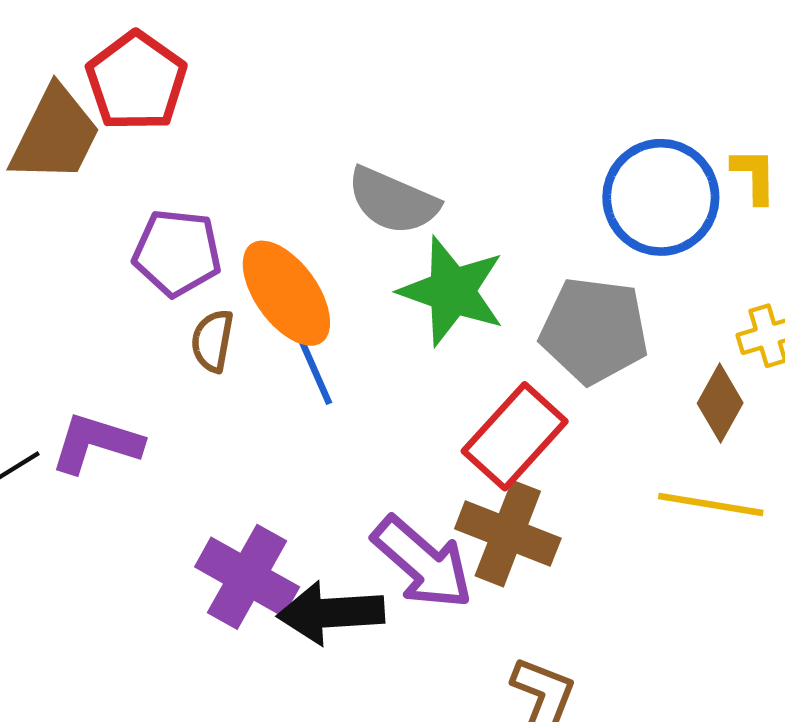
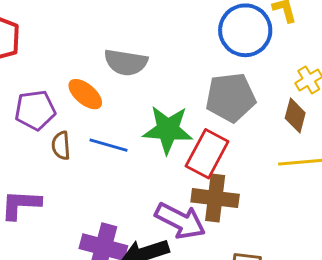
green star: (452, 291) -> (168, 130), moved
orange ellipse: (286, 293) -> (85, 94), moved, size x0.7
blue line: (312, 365) -> (109, 145), turned -36

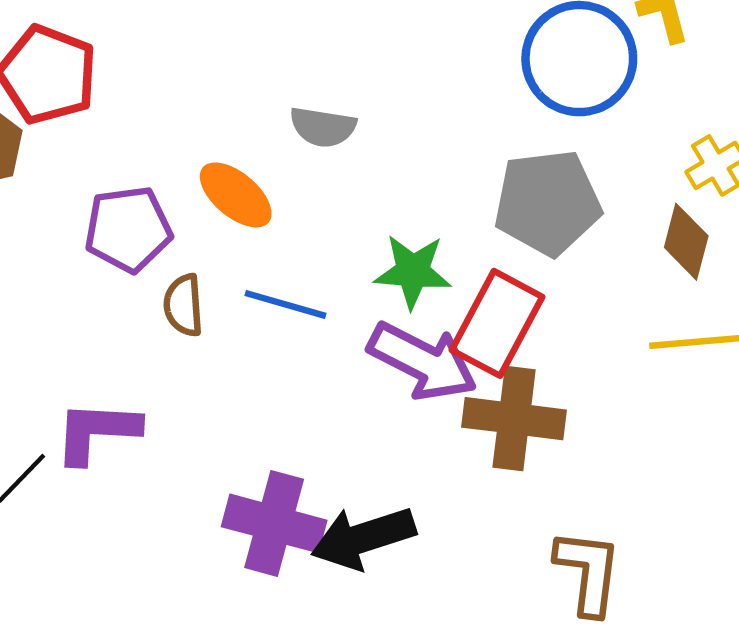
gray semicircle: (126, 62) -> (323, 127), size x0.7
green star: (168, 130) -> (413, 271), size x0.7
purple arrow: (180, 221) -> (422, 361), moved

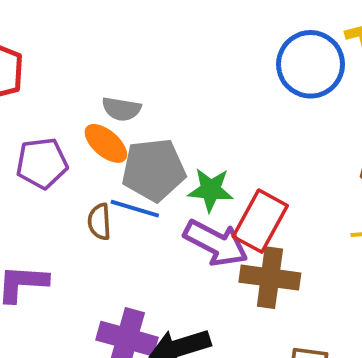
gray semicircle: (323, 127) -> (121, 109), moved
gray pentagon: (548, 203) -> (154, 170), moved
brown semicircle: (183, 305) -> (99, 222), moved

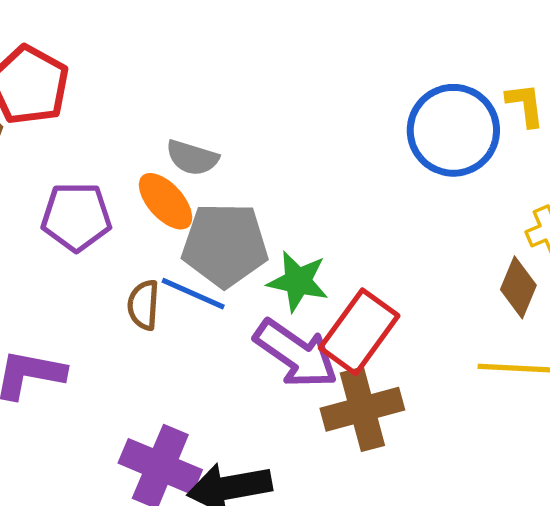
brown cross: (270, 278) -> (362, 409), turned -30

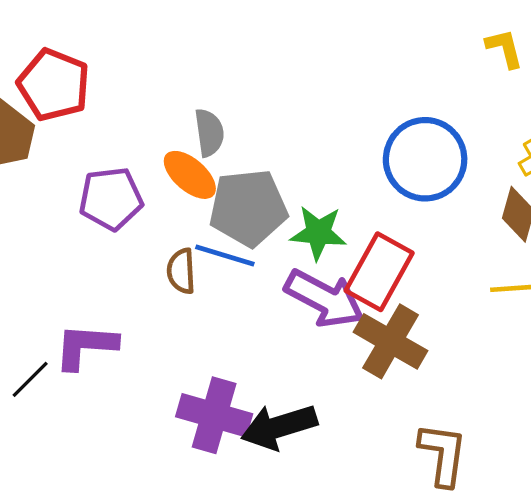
blue circle: (453, 130) -> (425, 159), moved
gray semicircle: (192, 158) -> (209, 133), turned -108
brown cross: (362, 409) -> (391, 341), turned -38

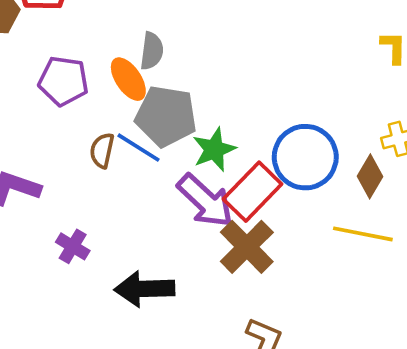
blue circle: (425, 159) -> (305, 157), moved
green star: (318, 233) -> (214, 150), turned 30
purple cross: (214, 415) -> (73, 246), moved, size x0.6

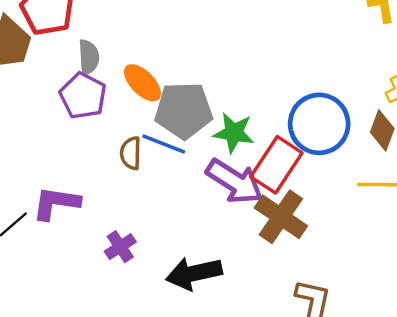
gray semicircle: (152, 51) -> (89, 57), moved
purple pentagon: (63, 81) -> (83, 96), turned 30
green star: (214, 150) -> (234, 133), turned -30
purple cross: (73, 246) -> (120, 247), turned 36

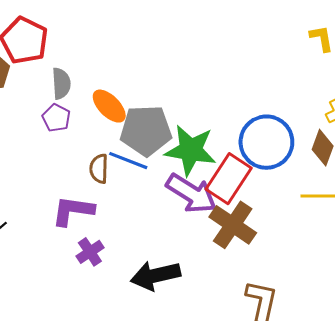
purple pentagon: (83, 96) -> (56, 118), size x0.7
green star: (234, 133) -> (191, 150), size x1.4
purple L-shape: (56, 203) -> (73, 211), moved

